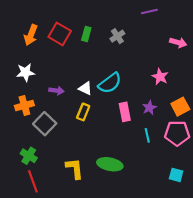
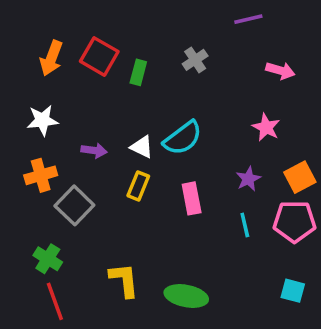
green rectangle: (86, 34) -> (138, 72), moved
pink arrow: (178, 42) -> (280, 71), moved
pink rectangle: (125, 112) -> (192, 198), moved
green ellipse: (110, 164) -> (186, 296), moved

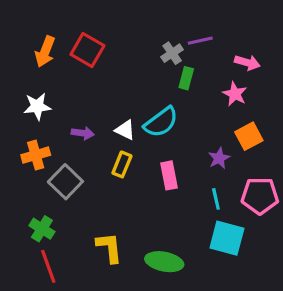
purple line: (248, 19) -> (200, 41), moved
green rectangle: (138, 72) -> (186, 78), moved
pink star: (266, 127) -> (235, 94), moved
orange square: (300, 177) -> (249, 136), moved
cyan square: (293, 291) -> (227, 238), moved, size x1.6

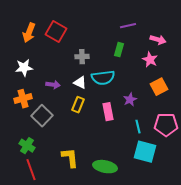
gray cross: (172, 53) -> (82, 57), moved, turned 32
cyan semicircle: (161, 122) -> (103, 78), turned 30
purple star: (219, 158) -> (130, 100), moved

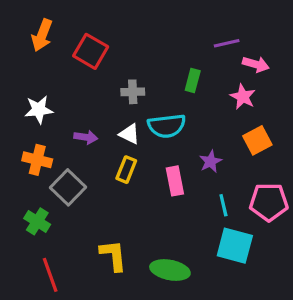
purple line: (128, 26) -> (227, 43), moved
orange arrow: (29, 33) -> (42, 35), moved
orange cross: (23, 99) -> (37, 160), turned 30
green cross: (27, 146) -> (37, 221), moved

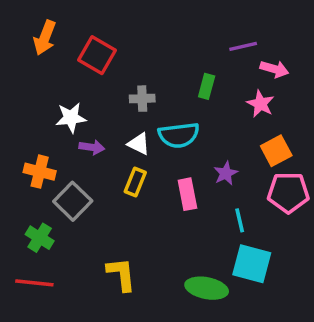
white star: (39, 110) -> (71, 118), moved
pink pentagon: (269, 202) -> (288, 192), moved
green ellipse: (170, 270) -> (207, 288), moved
red line: (50, 275) -> (34, 283), moved, turned -64

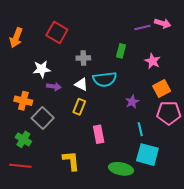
orange arrow: (45, 38) -> (16, 38), moved
pink arrow: (274, 69) -> (163, 23), moved
pink rectangle: (187, 194) -> (99, 134), moved

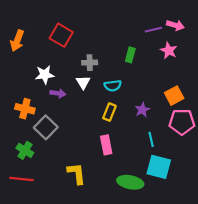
pink star: (153, 61) -> (169, 51), moved
cyan semicircle: (105, 79) -> (113, 86), size x0.7
white triangle: (81, 84) -> (83, 82), moved, turned 32
yellow rectangle: (79, 107) -> (109, 112), moved

